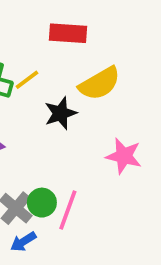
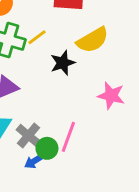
green circle: (42, 203) -> (47, 148), moved

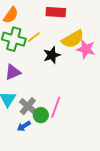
pink star: (111, 96) -> (86, 49), moved
blue arrow: (34, 161) -> (24, 126), moved

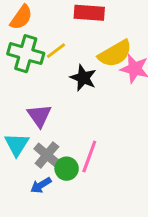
black star: (52, 55) -> (83, 78), turned -30
purple triangle: (13, 72) -> (39, 116), moved, turned -42

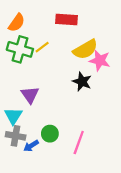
black star: (83, 78) -> (82, 82), moved
gray cross: (47, 155) -> (16, 136), moved, turned -30
pink line: (89, 157) -> (79, 142), moved

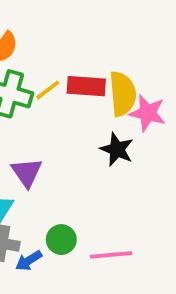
red rectangle: (67, 19) -> (86, 86), moved
yellow semicircle: (85, 49) -> (123, 94), turned -65
pink line: (79, 142) -> (111, 255), turned 65

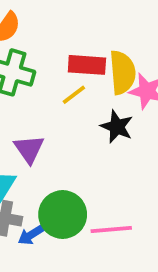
yellow line: (48, 90) -> (74, 95), moved
green circle: (61, 240) -> (63, 215), size x1.6

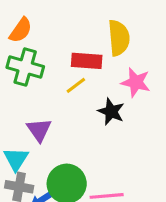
yellow semicircle: (122, 72) -> (119, 38), moved

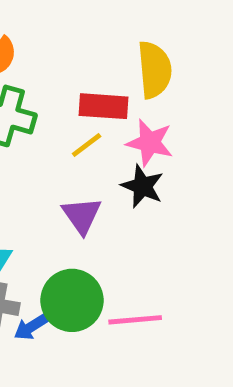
pink star: (136, 82) -> (150, 143), moved
purple triangle: (39, 130) -> (82, 215), moved

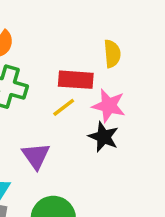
yellow semicircle: (155, 70) -> (112, 54), size x0.7
purple triangle: (82, 215) -> (36, 156), moved

